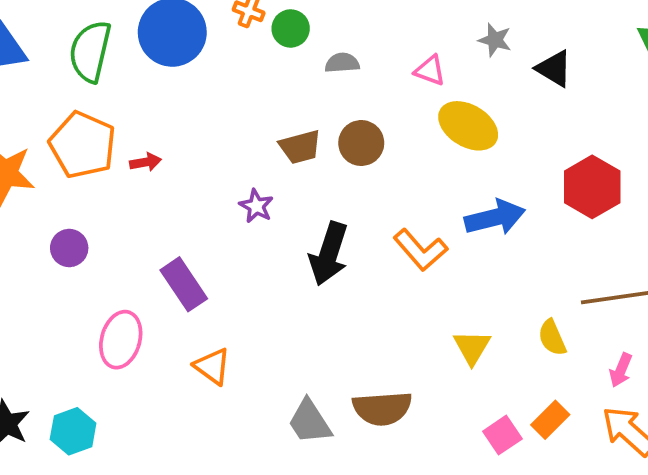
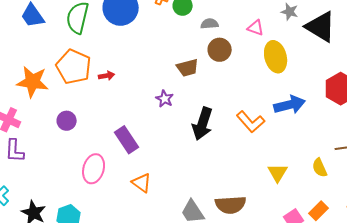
black triangle: (554, 69) -> (321, 27), size x1.6
yellow ellipse: (468, 126) -> (276, 57), turned 44
brown circle: (361, 143) -> (220, 50), moved

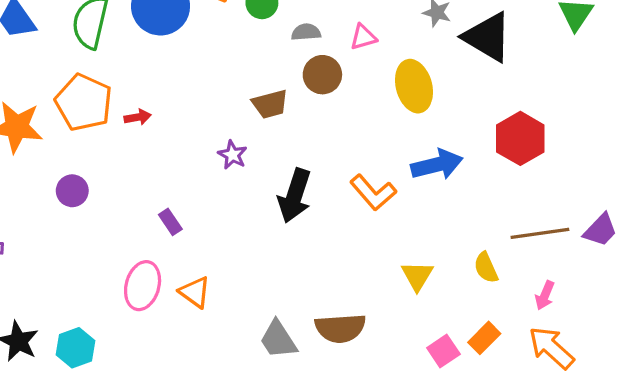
pink triangle: (256, 28) -> (363, 37), moved, turned -36
purple rectangle: (127, 140) -> (170, 222), size x0.6
pink ellipse: (94, 169) -> (143, 286), moved

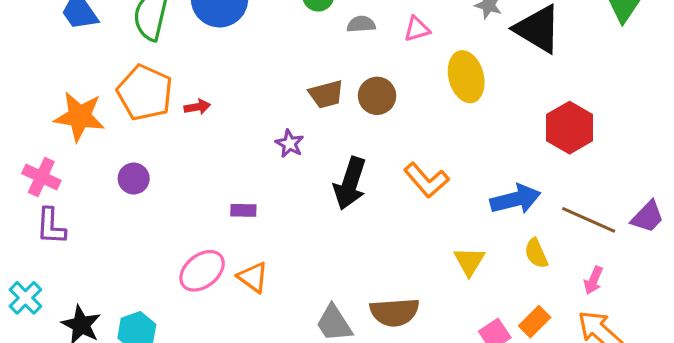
brown circle: (322, 75) -> (377, 96), moved
blue arrow: (437, 165) -> (515, 199), moved
purple rectangle: (170, 222) -> (243, 210), moved, turned -55
brown line: (540, 233) -> (589, 220), turned 32
pink ellipse: (143, 286) -> (202, 271), turned 36

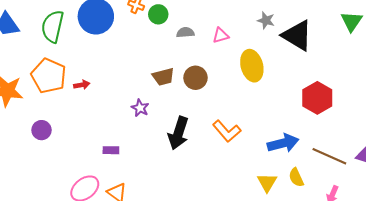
yellow triangle: (469, 261) -> (267, 182), moved

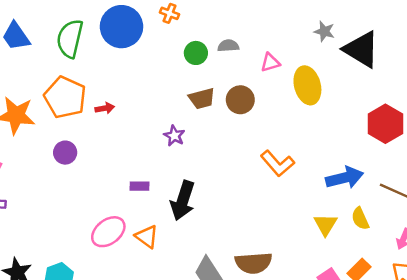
green circle: (158, 14) -> (196, 53), moved
pink triangle: (221, 35) -> (270, 63), moved
purple circle: (41, 130) -> (65, 153), moved
black arrow: (178, 133) -> (183, 201), moved

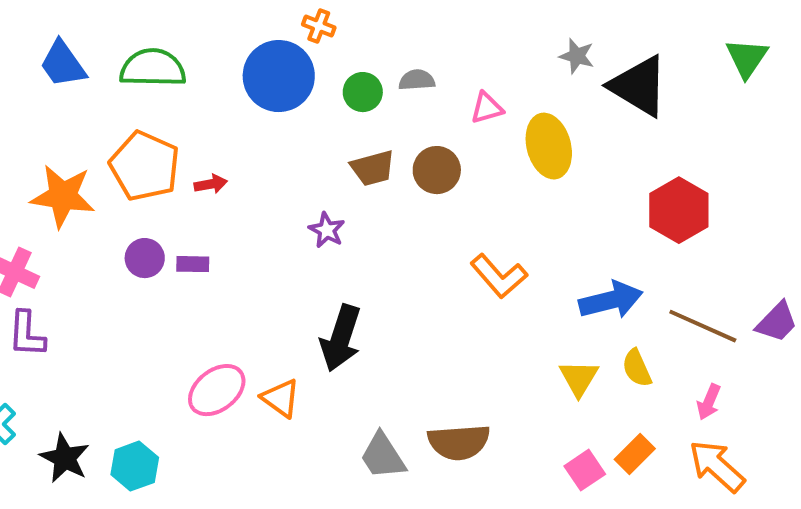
blue circle: (122, 27) -> (279, 76), moved
green semicircle: (70, 39) -> (153, 68), turned 78
purple rectangle: (140, 186) -> (193, 264), moved

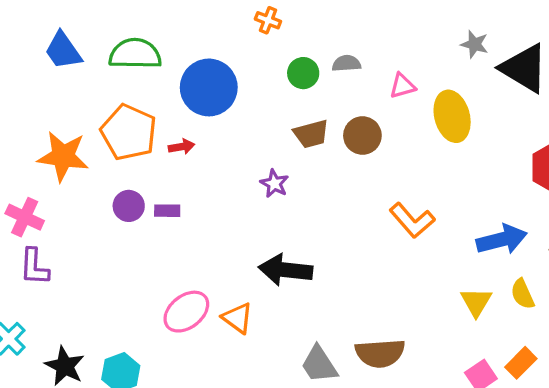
blue circle: (279, 76) -> (209, 87), moved
black arrow: (341, 338) -> (286, 270), turned 78

